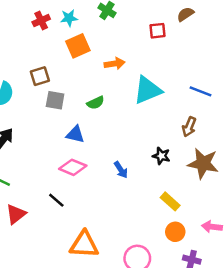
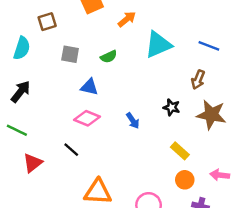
orange arrow: (115, 64) -> (127, 19), turned -30
brown square: (40, 76) -> (47, 22), moved

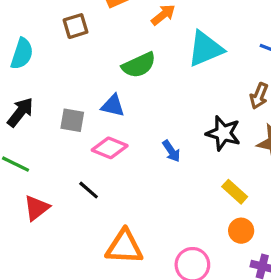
brown square: (47, 22) -> (76, 26), moved
gray square: (70, 54) -> (72, 120), moved
green semicircle: (109, 57) -> (139, 65), size x1.5
black star: (171, 107) -> (223, 133), size x1.5

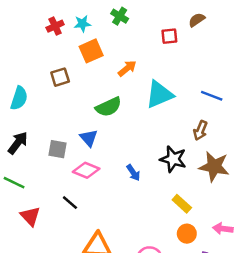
blue triangle: (113, 106) -> (89, 138), turned 36
red triangle: (37, 208) -> (30, 216), turned -35

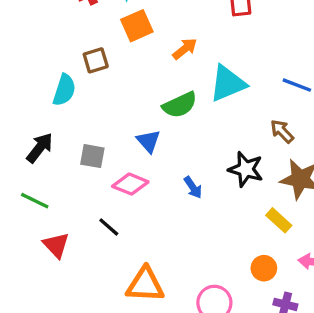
cyan semicircle: (19, 98) -> (64, 90), moved
green semicircle: (109, 107) -> (180, 105), moved
brown arrow: (200, 130) -> (282, 131), turned 114
blue triangle: (89, 138) -> (148, 141), moved
yellow rectangle: (182, 204) -> (279, 220), moved

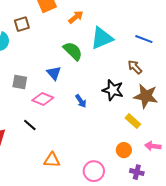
green semicircle: (180, 105) -> (73, 51), turned -110
orange triangle: (145, 285) -> (52, 160), size x0.7

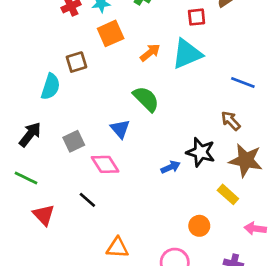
cyan triangle: (102, 38) -> (187, 54), moved
gray square: (20, 82) -> (74, 141), turned -35
pink diamond: (43, 99) -> (105, 164), turned 35
blue arrow: (81, 101) -> (171, 167), moved, turned -80
orange circle: (124, 150) -> (199, 226), moved

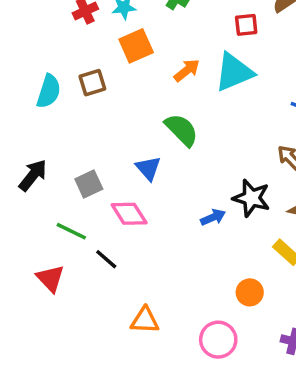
cyan semicircle: (51, 87) -> (49, 91), moved
green line: (26, 178) -> (71, 231), moved

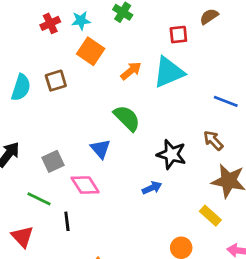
orange square: (136, 46) -> (91, 51), turned -32
black star: (251, 198) -> (171, 154), moved
black line: (106, 259) -> (67, 221), turned 42

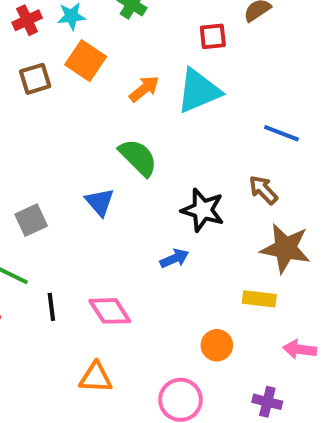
brown square: (56, 81) -> (35, 79), moved
pink diamond: (85, 185) -> (110, 311), moved
yellow rectangle: (210, 216) -> (259, 299), turned -35

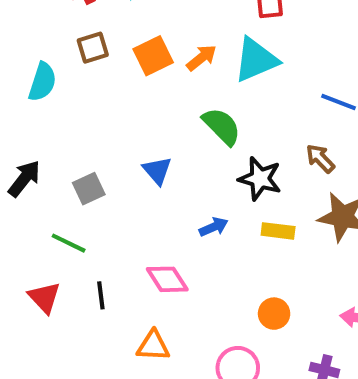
orange square: (86, 61) -> (153, 56), moved, turned 30
green semicircle: (138, 158) -> (222, 126), moved
blue arrow: (174, 258) -> (214, 227), moved
yellow rectangle: (259, 299) -> (278, 231), moved
black line: (51, 307) -> (101, 295), moved

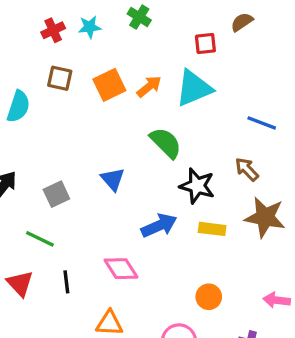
brown square: (93, 48) -> (60, 78), turned 30
blue arrow: (214, 227) -> (159, 226), size x1.5

